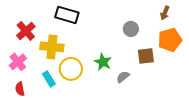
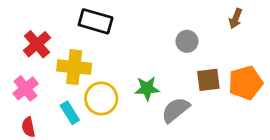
orange pentagon: (170, 40) -> (246, 83), moved
green star: (103, 62) -> (147, 88), turned -30
gray semicircle: (123, 77) -> (176, 110), size x1.5

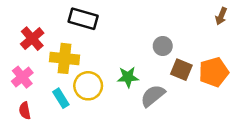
brown arrow: (236, 18) -> (221, 16), moved
gray circle: (187, 41) -> (163, 46), moved
brown square: (208, 80) -> (181, 70), turned 30

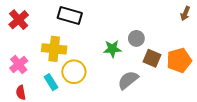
red cross: (32, 39) -> (19, 20), moved
green star: (128, 77) -> (112, 49), moved

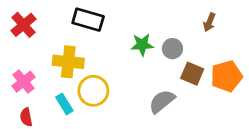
brown arrow: (185, 13) -> (209, 22), moved
green star: (112, 49) -> (142, 45), moved

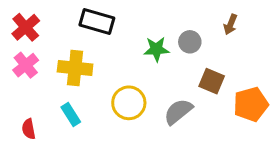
gray circle: (172, 49) -> (190, 42), moved
orange pentagon: (226, 76) -> (251, 104), moved
pink cross: (23, 82) -> (26, 65), moved
yellow circle: (93, 91) -> (129, 103), moved

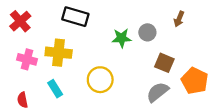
pink cross: (26, 65) -> (27, 59), moved, turned -36
orange pentagon: (251, 104) -> (195, 81), turned -30
gray semicircle: (178, 112) -> (158, 92), moved

